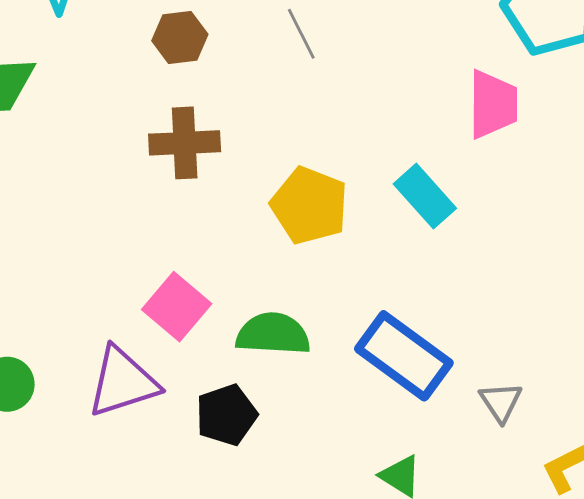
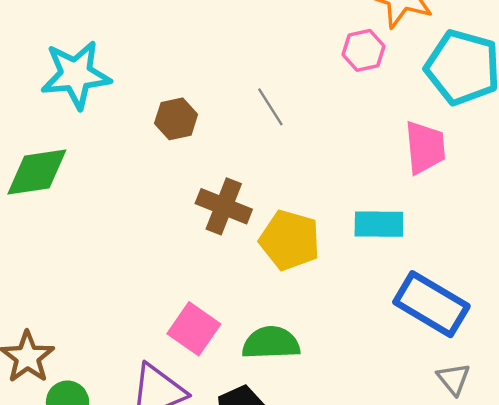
brown cross: (185, 143) -> (224, 206), moved, turned 30
cyan rectangle: (425, 196) -> (379, 224), turned -42
blue rectangle: (404, 356) -> (431, 304), moved

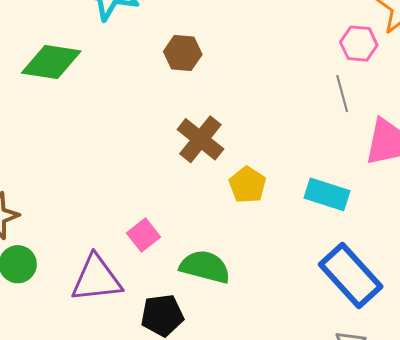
gray line: (270, 107) -> (342, 93), moved
yellow pentagon: (290, 240) -> (247, 185), size x0.7
pink square: (194, 329) -> (143, 235), size x0.7

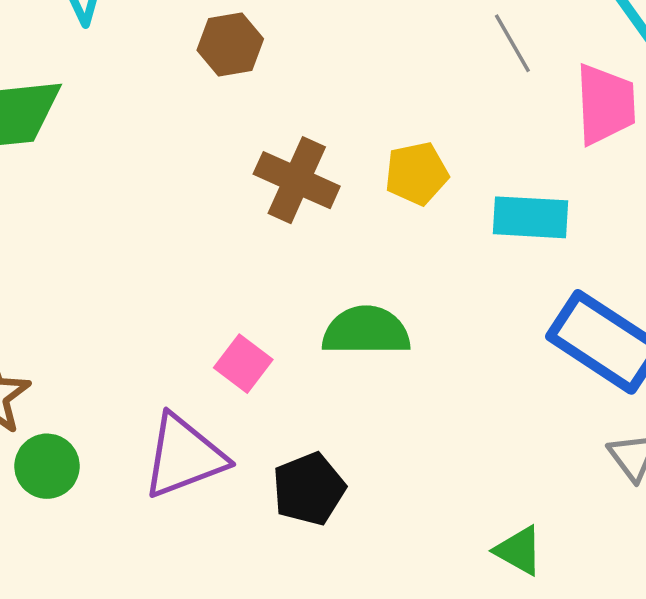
yellow pentagon: (247, 185) -> (417, 173), moved, turned -30
green semicircle: (205, 267) -> (366, 331), moved

